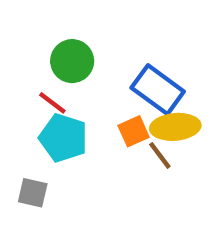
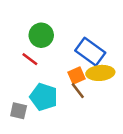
cyan pentagon: (63, 138) -> (44, 97), moved
brown line: (160, 155) -> (78, 91), moved

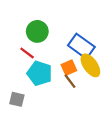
yellow ellipse: (100, 73) -> (90, 65), turned 60
cyan pentagon: (44, 97) -> (40, 73), moved

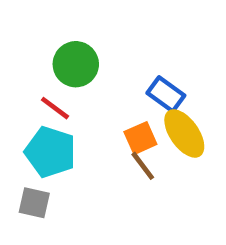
blue rectangle: (81, 46) -> (166, 94), size x0.7
cyan pentagon: (40, 73) -> (50, 152), moved

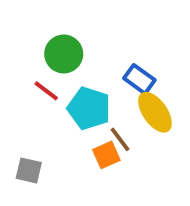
orange square: (140, 138) -> (106, 155), moved
cyan pentagon: (50, 152) -> (89, 108), moved

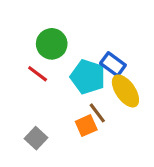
cyan pentagon: (89, 108) -> (88, 77), moved
gray square: (29, 170) -> (36, 138), moved, turned 30

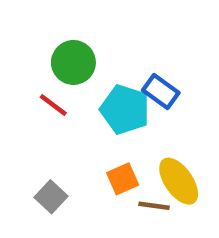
yellow ellipse: (125, 91) -> (179, 181), moved
brown line: (97, 113) -> (154, 206), moved, turned -45

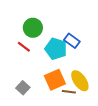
orange square: (123, 179) -> (55, 80), size x1.5

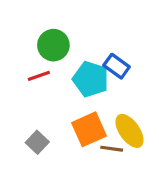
red line: (24, 47) -> (39, 76), turned -56

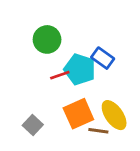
red line: (39, 76) -> (60, 75), moved

